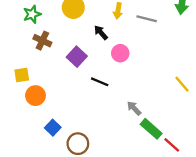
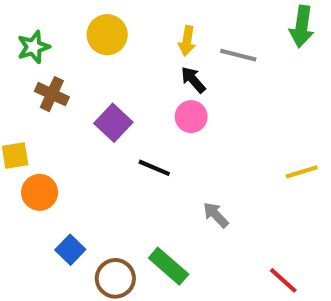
black arrow: (101, 33) -> (193, 80), moved
yellow line: (182, 84) -> (302, 172), turned -66
green rectangle: (151, 129) -> (169, 266), moved

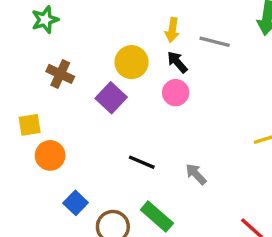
yellow circle: (107, 35) -> (132, 62), moved
green star: (33, 47) -> (45, 20), moved
black line: (154, 168) -> (142, 162), moved

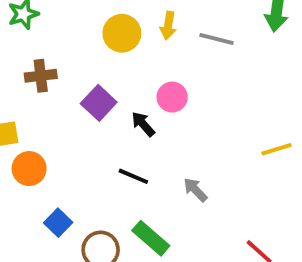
yellow circle: (132, 62) -> (122, 33), moved
black arrow: (177, 62) -> (143, 124), moved
brown cross: (60, 74) -> (41, 76), turned -32

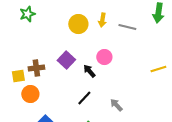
brown cross: (41, 76) -> (36, 68), moved
yellow line: (276, 149) -> (158, 69), moved
black line: (133, 176) -> (84, 98), turned -70

